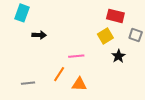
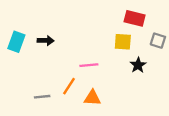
cyan rectangle: (22, 13) -> (16, 42), moved
yellow square: (105, 36) -> (123, 42), turned 35
gray line: (28, 83) -> (42, 97), moved

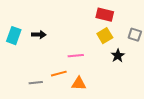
red rectangle: (135, 18) -> (105, 15), moved
yellow square: (123, 42) -> (105, 36), turned -35
orange line: (69, 86) -> (59, 74), turned 42

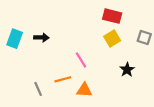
pink line: (76, 56) -> (81, 60), turned 63
black star: (118, 56) -> (127, 70), moved
gray line: (36, 83) -> (38, 89), turned 72

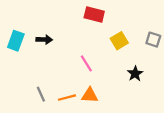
red rectangle: (112, 16) -> (94, 15), moved
orange line: (63, 79) -> (67, 98), moved

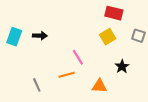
red rectangle: (94, 15) -> (114, 13), moved
orange triangle: (90, 95) -> (99, 86), moved
orange line: (67, 98) -> (67, 75), moved

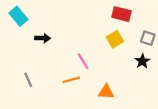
cyan rectangle: (14, 37) -> (18, 16), moved, turned -60
black star: (122, 66) -> (142, 61), moved
gray line: (37, 85) -> (28, 80), moved

